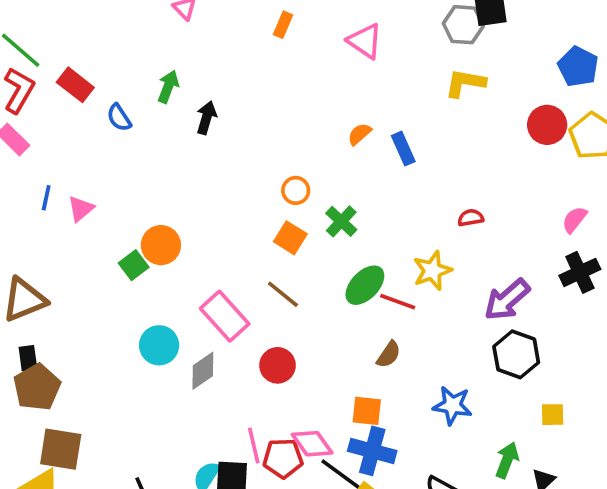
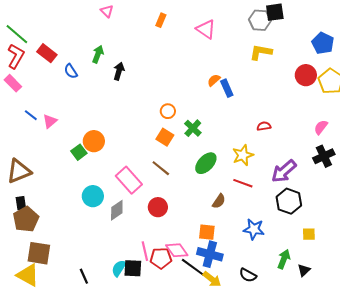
orange semicircle: (359, 134) -> (214, 80), moved
blue line: (46, 198) -> (31, 115), turned -64
red line: (398, 302) -> (243, 183), moved

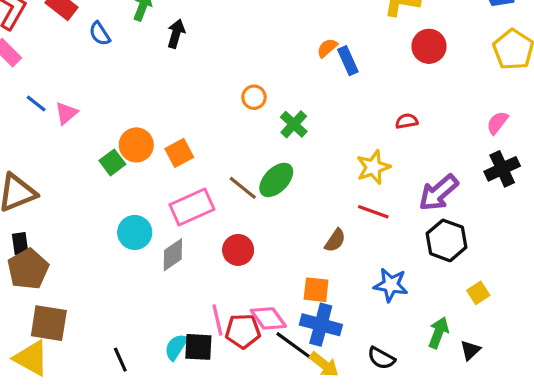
red circle: (306, 75) -> (429, 46), moved
orange square: (165, 137) -> (179, 153), moved, turned 30
green ellipse: (206, 163) -> (276, 180), moved
pink rectangle: (129, 180) -> (192, 207), turned -72
yellow square: (309, 234) -> (478, 293), turned -32

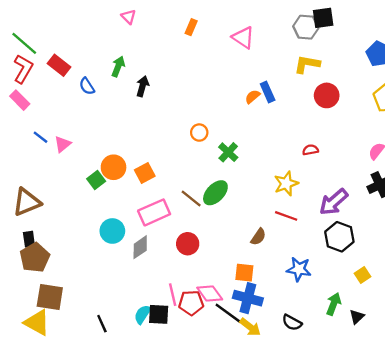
blue rectangle: (348, 61) -> (268, 92), moved

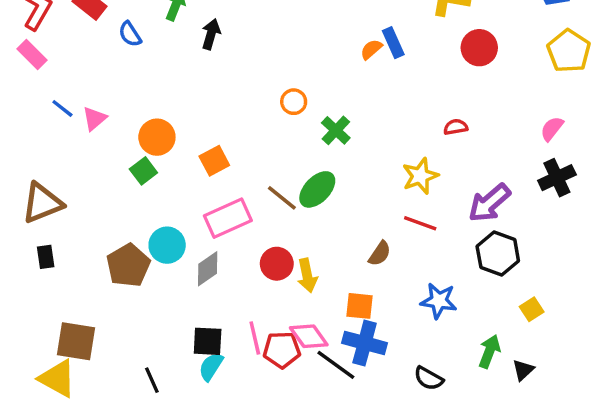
orange circle: (114, 167) -> (157, 137), moved
brown pentagon: (35, 258) -> (128, 265), moved
black square: (159, 314) -> (208, 341), moved
yellow arrow: (250, 327) -> (307, 276), moved, turned 40

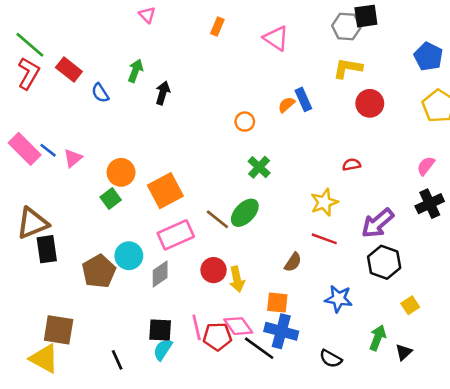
pink rectangle: (32, 54) -> (25, 149), moved, size x1.4
orange circle: (294, 102) -> (245, 122), moved
orange square: (214, 161) -> (165, 191), size x1.5
black rectangle: (46, 257) -> (47, 249), moved, size x1.5

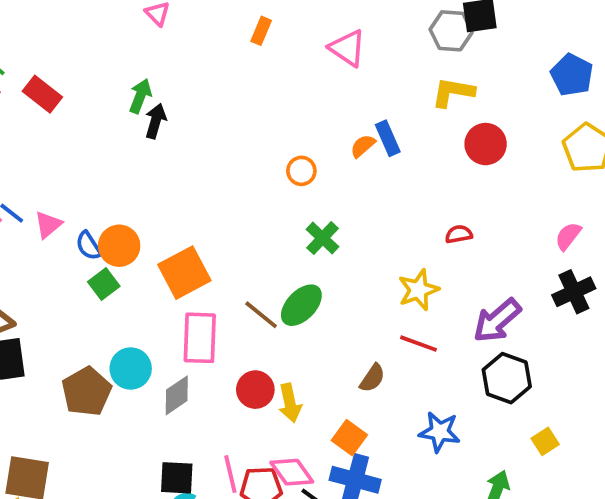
blue semicircle: (100, 93) -> (88, 246), moved
black arrow: (163, 93) -> (156, 121), moved
pink rectangle: (176, 235) -> (200, 338), turned -64
orange square: (277, 303) -> (349, 438), turned 30

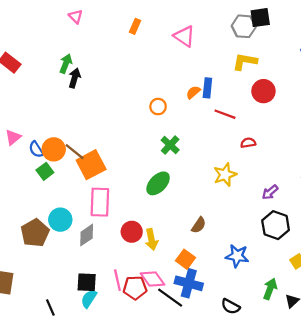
blue rectangle: (388, 138) -> (207, 88), turned 30
brown line: (261, 315) -> (75, 152), moved
purple arrow: (497, 321) -> (270, 192), size x0.6
red line: (418, 344) -> (225, 114), moved

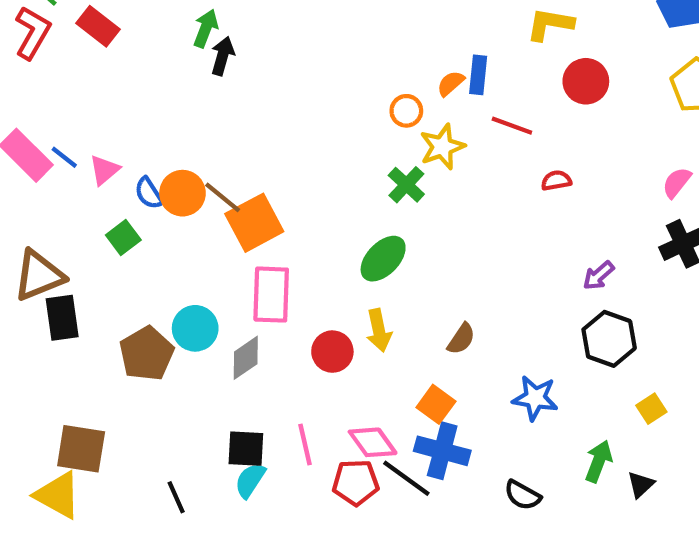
orange circle: (158, 107) -> (406, 111), moved
green square: (45, 171) -> (123, 238), moved
yellow star: (225, 175) -> (442, 147), moved
yellow arrow: (151, 239) -> (379, 330), moved
red pentagon: (135, 288) -> (356, 482), moved

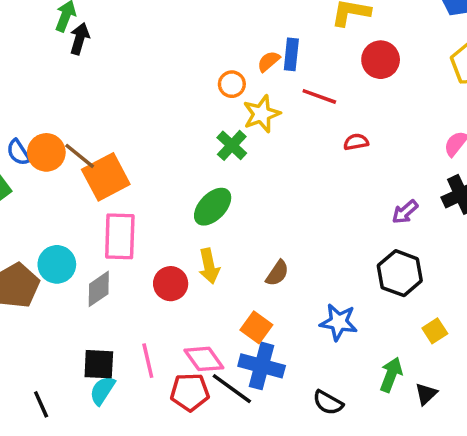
purple arrow: (599, 276) -> (405, 212), moved

